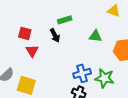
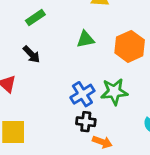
green rectangle: (65, 20) -> (35, 18), moved

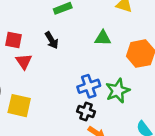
green star: (114, 92) -> (118, 91), turned -30

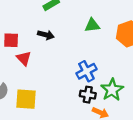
black arrow: (52, 40) -> (46, 35), turned -35
green star: (118, 91) -> (112, 90), moved

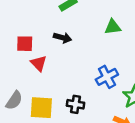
black cross: (88, 95) -> (75, 104), moved

